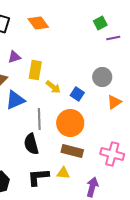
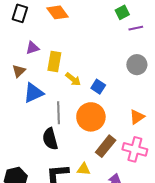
gray circle: (102, 77) -> (137, 65), moved
orange triangle: (114, 102) -> (137, 117), moved
brown rectangle: (72, 151) -> (106, 146), moved, turned -65

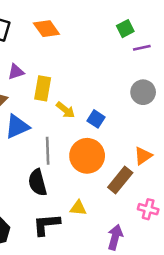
brown rectangle: (106, 146) -> (120, 180), moved
pink cross: (135, 149) -> (148, 209), moved, size x0.7
yellow triangle: (84, 169) -> (78, 208), moved

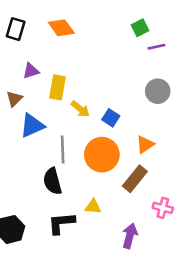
orange triangle: (143, 156) -> (145, 144), moved

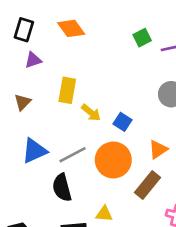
green square: (140, 28) -> (142, 38), moved
purple triangle: (31, 71) -> (33, 60), moved
blue triangle: (32, 125) -> (34, 151), moved
gray line: (63, 150) -> (73, 155), turned 64

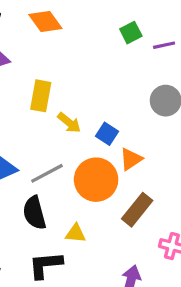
orange triangle: (158, 149) -> (131, 159), moved
yellow triangle: (104, 214) -> (75, 233), moved

